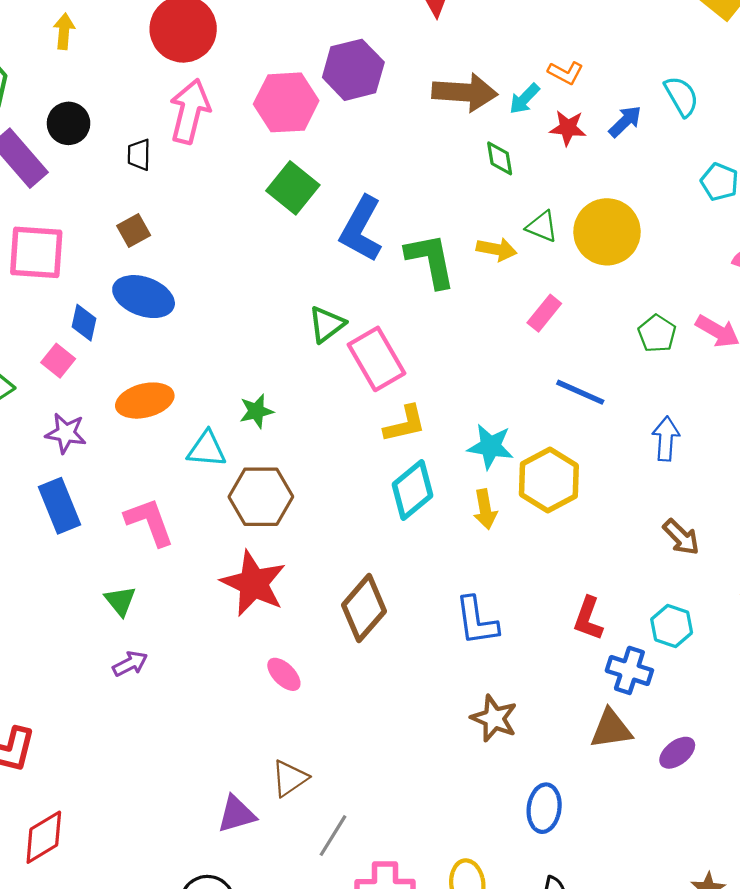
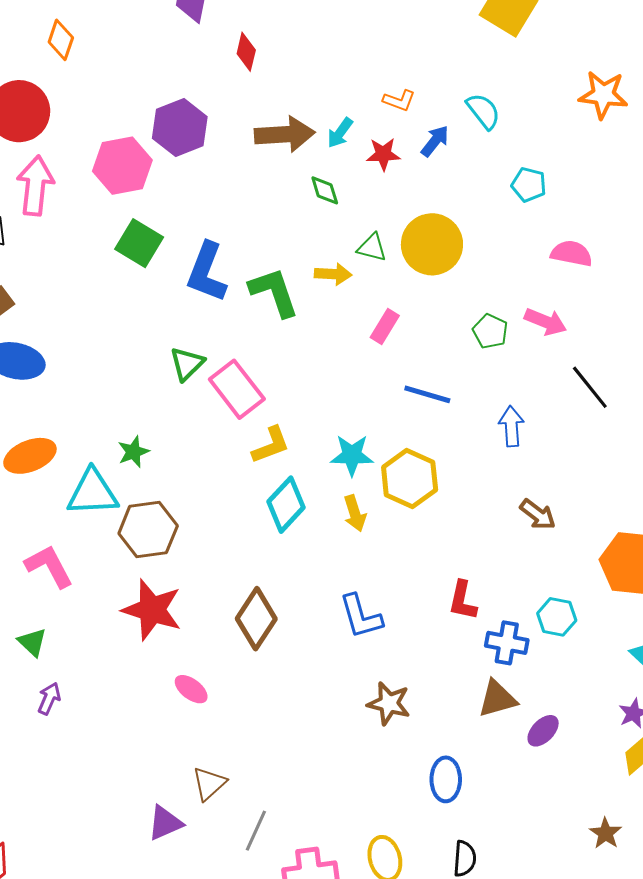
orange L-shape: (566, 73) -> (399, 100), moved
cyan triangle: (207, 449) -> (93, 493), size x1.4
cyan hexagon: (672, 626) -> (557, 617), moved
purple arrow: (130, 664) -> (49, 699), turned -32
purple ellipse: (677, 753) -> (543, 731), moved

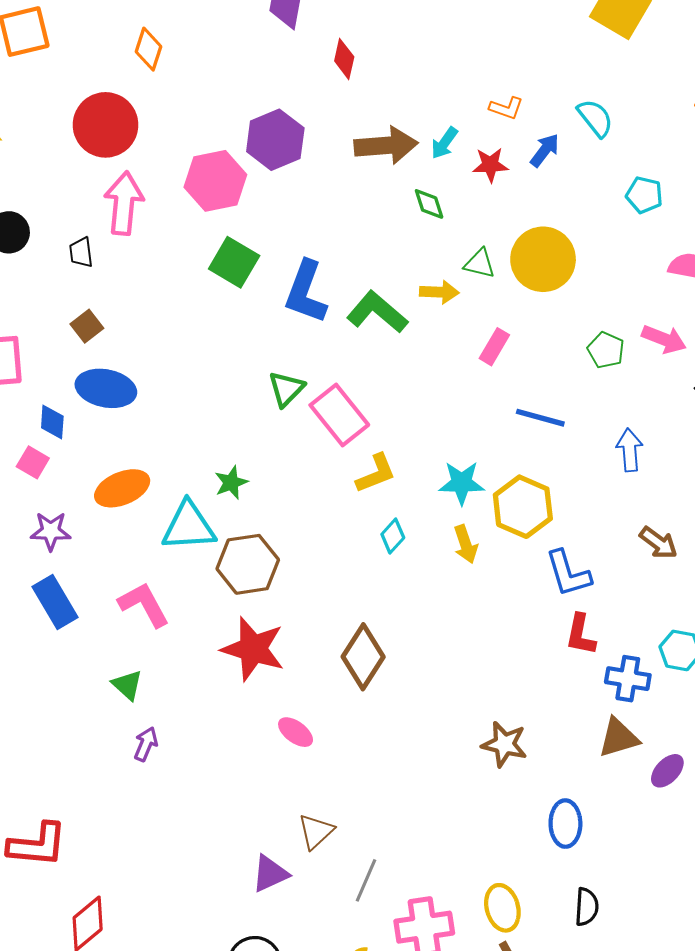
green L-shape: (274, 292) -> (377, 312), turned -30
cyan diamond: (286, 505) -> (393, 536), size x0.6
blue L-shape: (361, 616) -> (568, 573), moved

